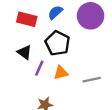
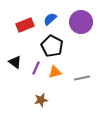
red rectangle: (27, 19) -> (25, 25), turned -36
black triangle: (24, 52) -> (15, 62), moved

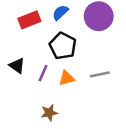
gray line: (82, 78) -> (100, 74), moved

